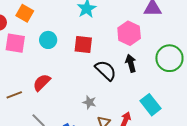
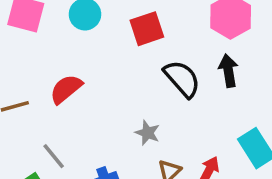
red square: (83, 45) -> (147, 29), turned -30

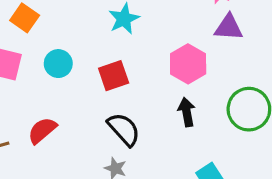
black semicircle: (182, 79) -> (124, 129), moved

